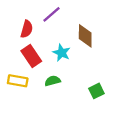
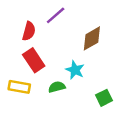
brown diamond: (85, 36) -> (92, 38), turned 60
cyan star: (62, 53) -> (75, 70), moved

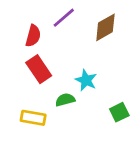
brown diamond: (92, 38) -> (105, 27), moved
yellow rectangle: (19, 87) -> (33, 118), moved

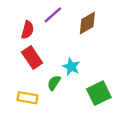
green semicircle: (65, 100) -> (54, 83), turned -42
green square: (119, 112) -> (99, 93), size x1.5

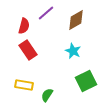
cyan star: (71, 67) -> (73, 51), moved
green semicircle: (54, 83) -> (47, 95), moved

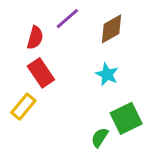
yellow rectangle: (24, 85) -> (23, 107), moved, turned -60
green semicircle: (47, 95) -> (100, 137), moved

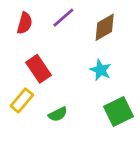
red semicircle: (35, 38) -> (25, 23), moved
green semicircle: (100, 137) -> (58, 114), moved, turned -150

